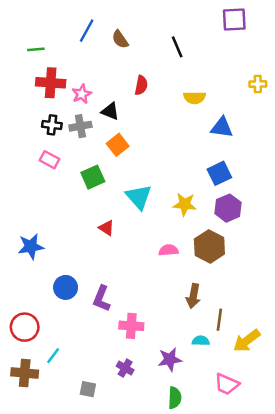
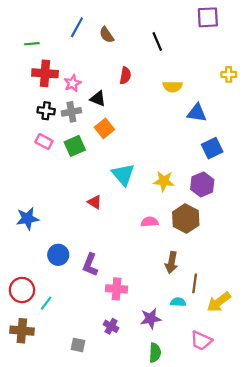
blue square: (219, 173) -> (212, 148), moved
green square: (93, 177) -> (75, 146), moved
cyan line: (53, 356) -> (46, 303), moved

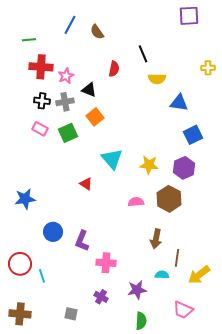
black line: (157, 41) -> (143, 54), moved
cyan line: (46, 303) -> (42, 276), turned -56
brown cross: (22, 331) -> (20, 314), moved

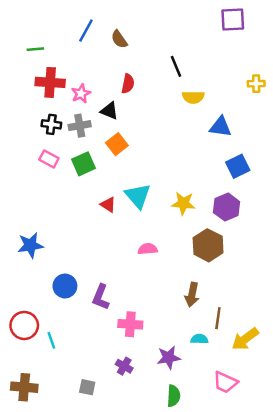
red semicircle: (114, 69) -> (128, 84), moved
red triangle: (86, 184) -> (108, 205), moved
pink semicircle: (136, 202) -> (148, 249), moved

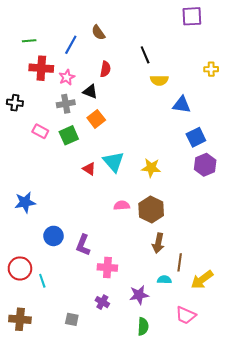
blue line: (86, 31) -> (71, 45), moved
black cross: (51, 124) -> (15, 103), moved
purple hexagon: (227, 207) -> (205, 165), moved
brown hexagon: (208, 245) -> (151, 210), moved

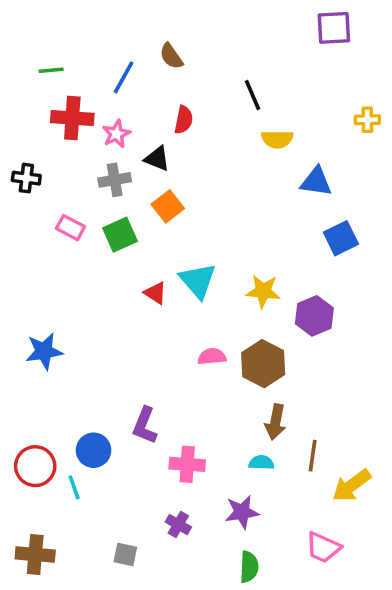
purple hexagon: (205, 165) -> (314, 316), moved
blue circle: (54, 236) -> (94, 450), moved
cyan semicircle: (164, 280) -> (261, 463), moved

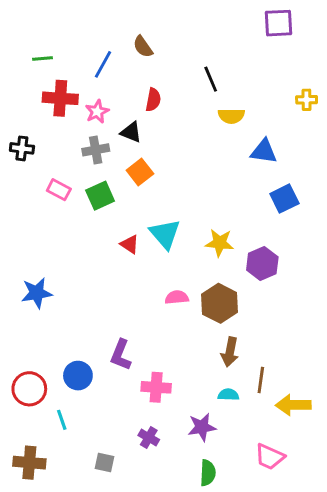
cyan semicircle: (261, 463) -> (228, 395), moved
yellow arrow: (352, 486) -> (293, 405), turned 36
cyan line: (74, 487) -> (62, 420), moved

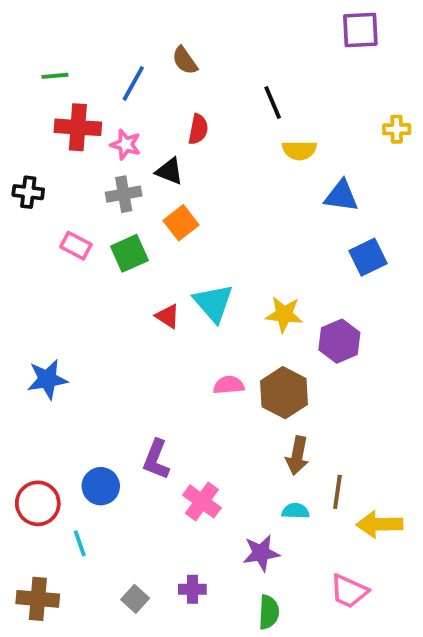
pink star: (97, 112) -> (126, 144), turned -30
pink cross: (156, 387) -> (202, 501), turned 32
purple cross: (149, 437) -> (192, 589), moved, turned -30
gray square: (105, 463) -> (135, 599), turned 30

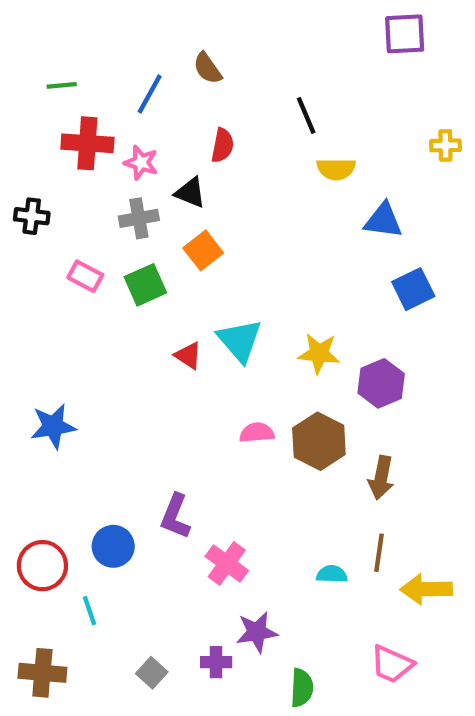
brown arrow: (297, 456) -> (381, 478), moved
purple star: (261, 553) -> (257, 632), moved

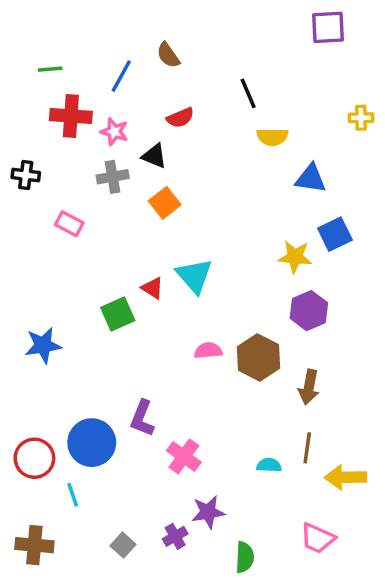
red semicircle: (222, 145) -> (180, 118), turned 56
green square: (145, 285) -> (118, 314), moved
yellow star: (319, 353) -> (295, 257), moved
blue circle: (113, 546) -> (92, 443), size x1.4
purple cross: (216, 662) -> (175, 536), turned -30

